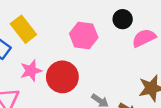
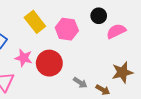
yellow rectangle: (23, 29) -> (35, 22), moved
pink star: (31, 71) -> (24, 58), turned 30

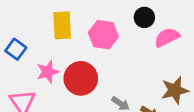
yellow rectangle: (35, 22) -> (62, 25), turned 35
pink star: (24, 58) -> (48, 72), turned -30

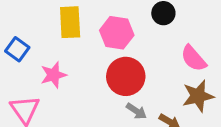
pink semicircle: (167, 37) -> (194, 58), moved, turned -105
red circle: (81, 78) -> (126, 76), moved

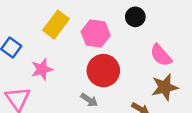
yellow rectangle: (70, 22) -> (56, 25), turned 40
gray arrow: (136, 111) -> (89, 100), moved

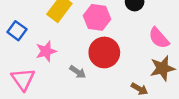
gray arrow: (89, 100) -> (78, 72), moved

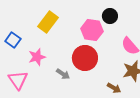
pink hexagon: (97, 17) -> (92, 30), moved

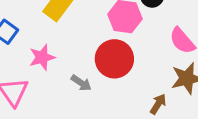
brown arrow: (114, 88) -> (158, 104), turned -88

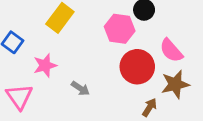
red circle: (114, 59) -> (137, 67), moved

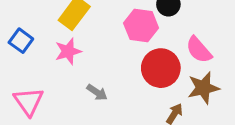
pink star: (45, 65) -> (68, 51), moved

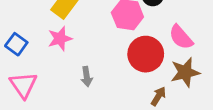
blue square: (21, 41) -> (16, 44), moved
gray arrow: (97, 92) -> (87, 77), turned 48

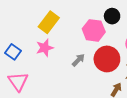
gray arrow: (87, 77) -> (78, 60), moved, turned -128

